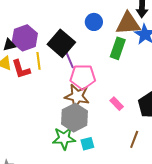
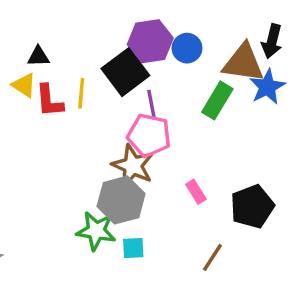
purple hexagon: (25, 38) -> (150, 41), moved
purple line: (69, 60) -> (152, 105), moved

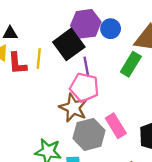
pink rectangle: (196, 192) -> (116, 126), size x1.5
gray hexagon: (121, 200) -> (89, 134), moved

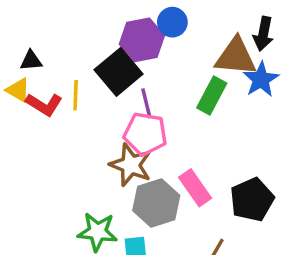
blue circle: (111, 29) -> (172, 22), moved
red L-shape: (17, 63) -> (44, 104), turned -50

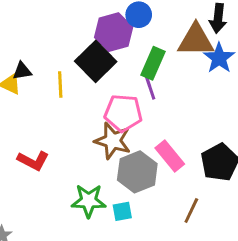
black triangle: (31, 61) -> (22, 71), moved
green rectangle: (212, 96) -> (153, 63), moved
purple line: (146, 103) -> (150, 87), moved
red L-shape: (44, 104) -> (33, 161), moved

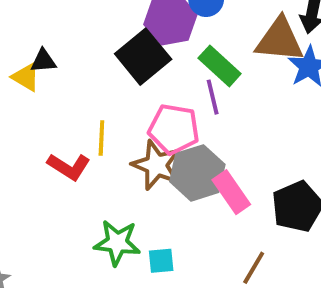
green rectangle: (153, 63) -> (220, 66), turned -76
yellow line: (60, 85) -> (101, 138), moved
red L-shape: (33, 161) -> (69, 167), moved
gray hexagon: (137, 172) -> (197, 173), moved

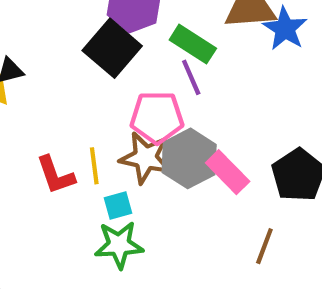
yellow line: (101, 138) -> (94, 166), moved
red L-shape: (69, 167) -> (55, 175), turned 48
cyan square: (161, 261) -> (118, 205), moved

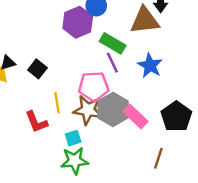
blue star: (285, 29) -> (150, 65), moved
black square: (112, 48) -> (37, 69), moved, size x0.6
yellow line: (94, 166) -> (57, 103), moved

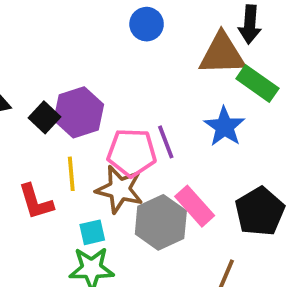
purple hexagon: (78, 22) -> (79, 112), moved
green rectangle: (113, 43) -> (257, 83), moved
purple line: (112, 63) -> (166, 142), moved
gray hexagon: (113, 109) -> (161, 222), moved

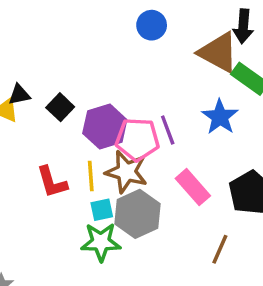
brown triangle: (222, 54) -> (218, 52), turned 30
purple hexagon: (79, 112) -> (105, 126), moved
yellow line: (71, 174) -> (91, 176), moved
gray hexagon: (161, 222) -> (138, 214), moved

